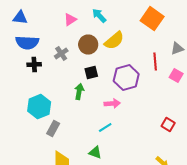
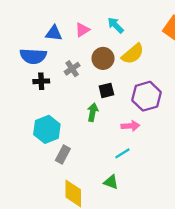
blue triangle: (20, 18) -> (54, 33), moved

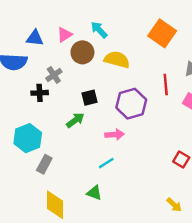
yellow semicircle: (133, 54) -> (117, 60), turned -125
brown circle: (103, 58) -> (82, 52), moved
black cross: (41, 81) -> (40, 93), moved
green arrow: (93, 112) -> (75, 120), turned 42

